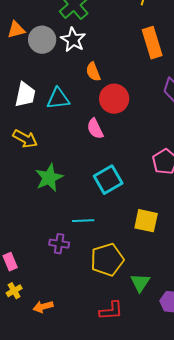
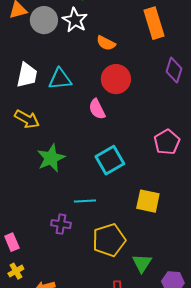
orange semicircle: (93, 72) -> (106, 43), moved, turned -42

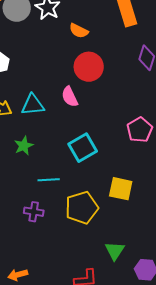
cyan triangle: (60, 79) -> (33, 105), moved
green star: (51, 158) -> (24, 146), size x0.7
cyan line: (85, 201) -> (49, 180), moved
yellow pentagon: (109, 240) -> (82, 208), moved

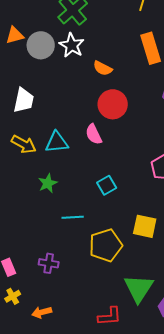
cyan square: (83, 148) -> (107, 185), size x0.7
purple cross: (34, 212) -> (49, 263), moved
green triangle: (115, 251) -> (139, 288), size x1.5

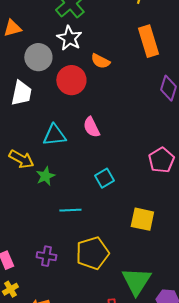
gray circle: (41, 45) -> (38, 57), moved
red circle: (113, 104) -> (71, 80), moved
yellow arrow: (24, 144) -> (21, 159), moved
yellow pentagon: (106, 245) -> (92, 253), moved

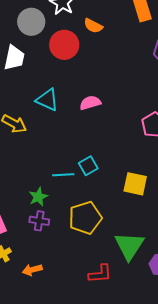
pink semicircle: (91, 127) -> (90, 103), moved, turned 100
cyan triangle: (54, 135) -> (47, 100), turned 30
green star: (45, 176) -> (38, 197), moved
cyan square: (104, 178) -> (88, 166), moved

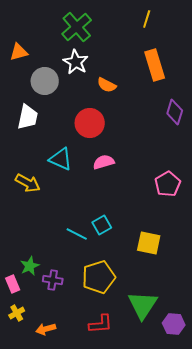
red circle: (64, 45) -> (90, 123), moved
cyan line: (63, 175) -> (77, 234), turned 30
green star: (38, 197) -> (30, 266), moved
red L-shape: (100, 274) -> (101, 324), moved

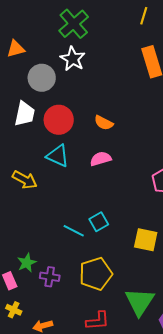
orange semicircle: (107, 85) -> (104, 123), moved
red circle: (90, 123) -> (59, 120), moved
yellow cross: (17, 313) -> (14, 310), turned -35

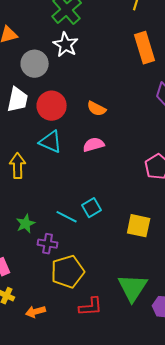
yellow arrow: (25, 180) -> (18, 166), turned -120
green star: (27, 263) -> (26, 224), moved
yellow pentagon: (96, 274) -> (68, 272), moved
purple cross: (50, 277) -> (48, 244), moved

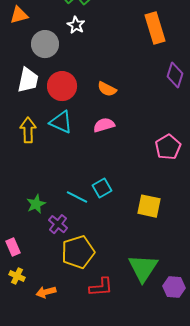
white star: (66, 45) -> (76, 25), size x0.7
yellow arrow: (18, 166) -> (28, 130), moved
purple cross: (48, 244) -> (58, 224), turned 30

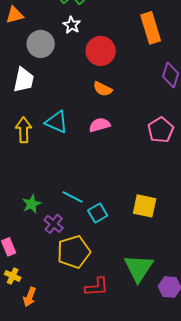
red circle: (62, 86) -> (101, 51), moved
pink pentagon: (168, 147) -> (161, 130), moved
cyan square: (102, 188) -> (98, 213), moved
orange arrow: (46, 292) -> (30, 297), moved, turned -54

